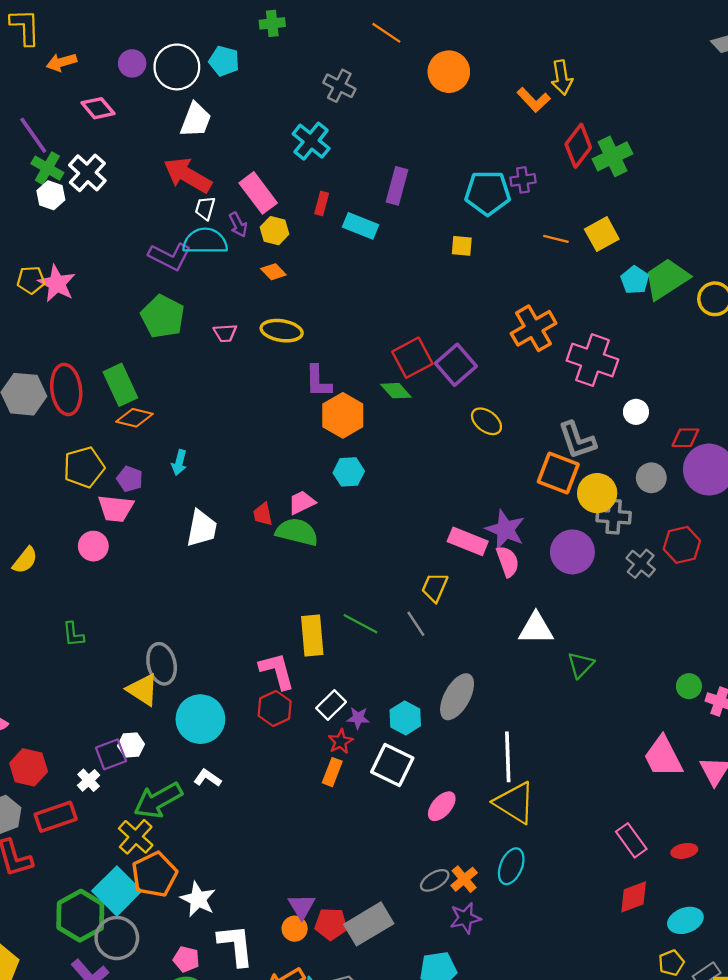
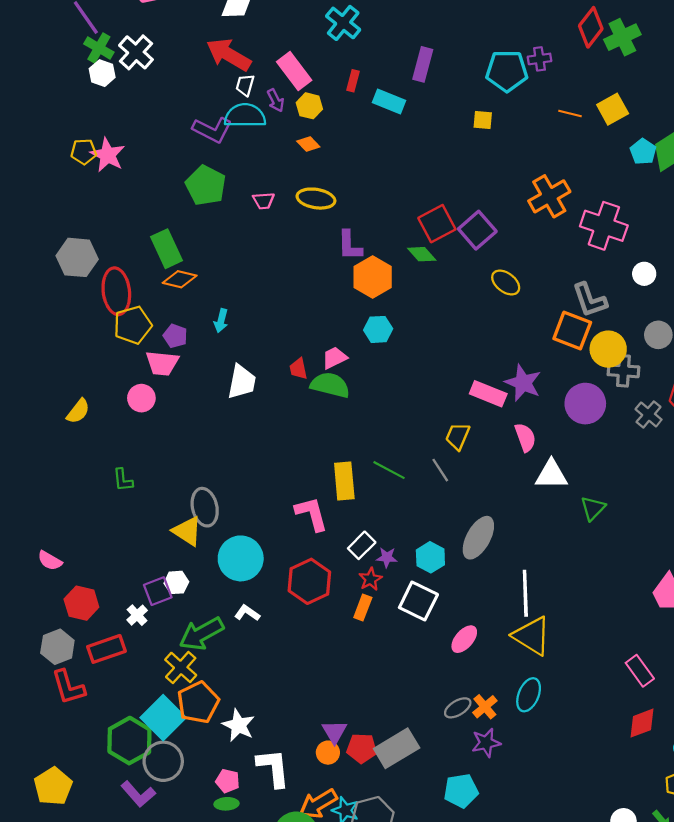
red ellipse: (66, 389) -> (116, 291), moved
pink semicircle: (508, 561) -> (525, 437), moved
red hexagon: (275, 709) -> (309, 581), moved, size x1.4

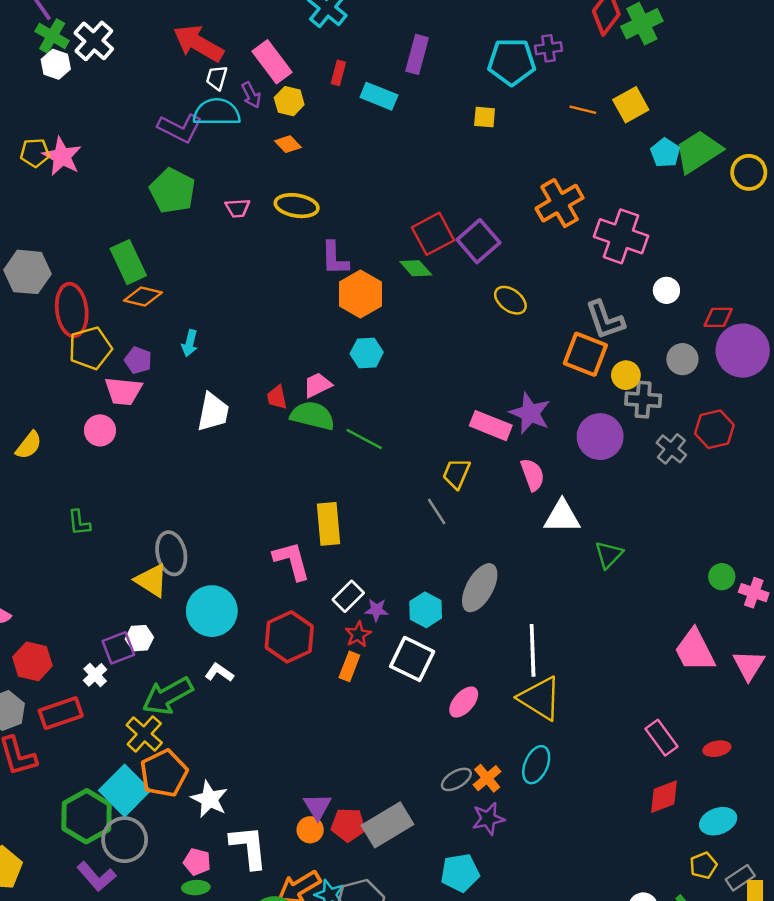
yellow circle: (608, 349) -> (626, 375), size x0.7
green line: (389, 470) -> (364, 439), moved

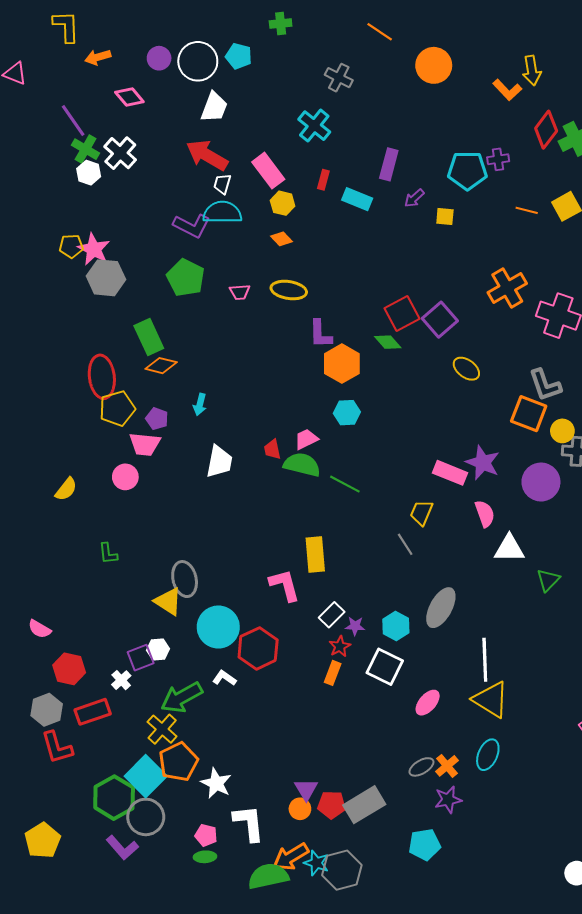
purple arrow: (251, 95) -> (414, 198), moved, turned 75
gray hexagon: (27, 272) -> (106, 278), moved
red hexagon: (289, 637) -> (258, 648), moved

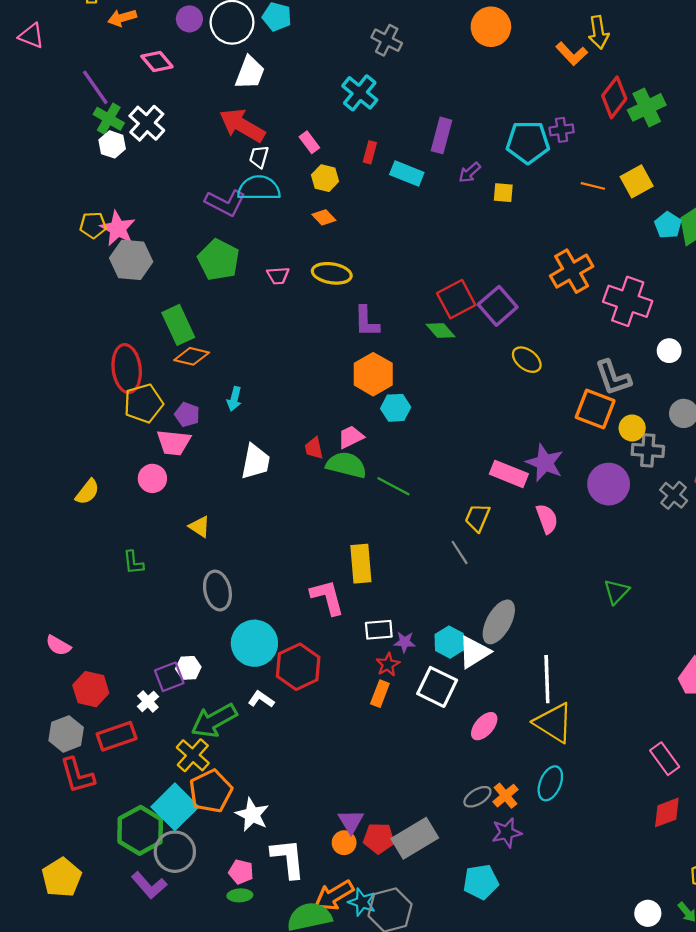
pink rectangle: (268, 171) -> (309, 142), size x0.6
orange hexagon: (342, 364) -> (373, 374), moved
white triangle: (509, 548) -> (474, 652), moved, turned -32
yellow triangle: (168, 601) -> (200, 527), moved, size x0.7
white rectangle: (332, 615) -> (379, 630), turned 40

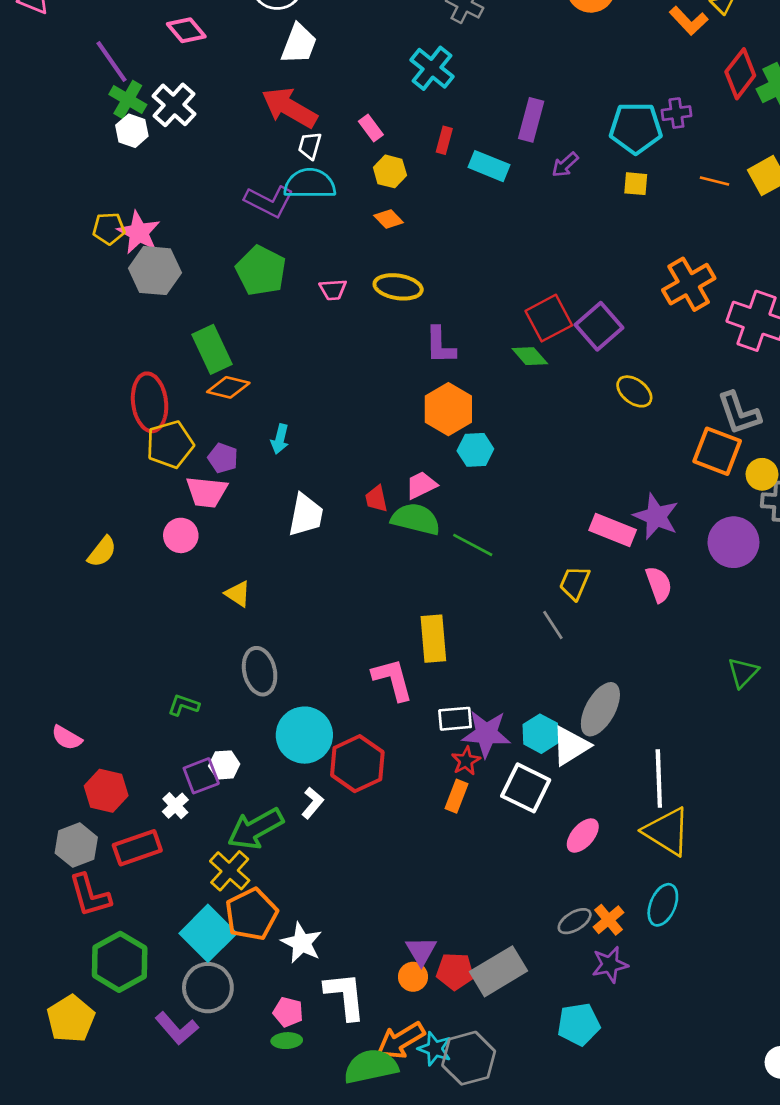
yellow square: (503, 193) -> (636, 184), moved
green L-shape: (133, 563) -> (183, 705), moved, turned 115
purple star: (405, 642) -> (486, 734), size x1.8
white L-shape: (261, 699) -> (312, 803), turned 95
green hexagon: (140, 830) -> (120, 962), moved

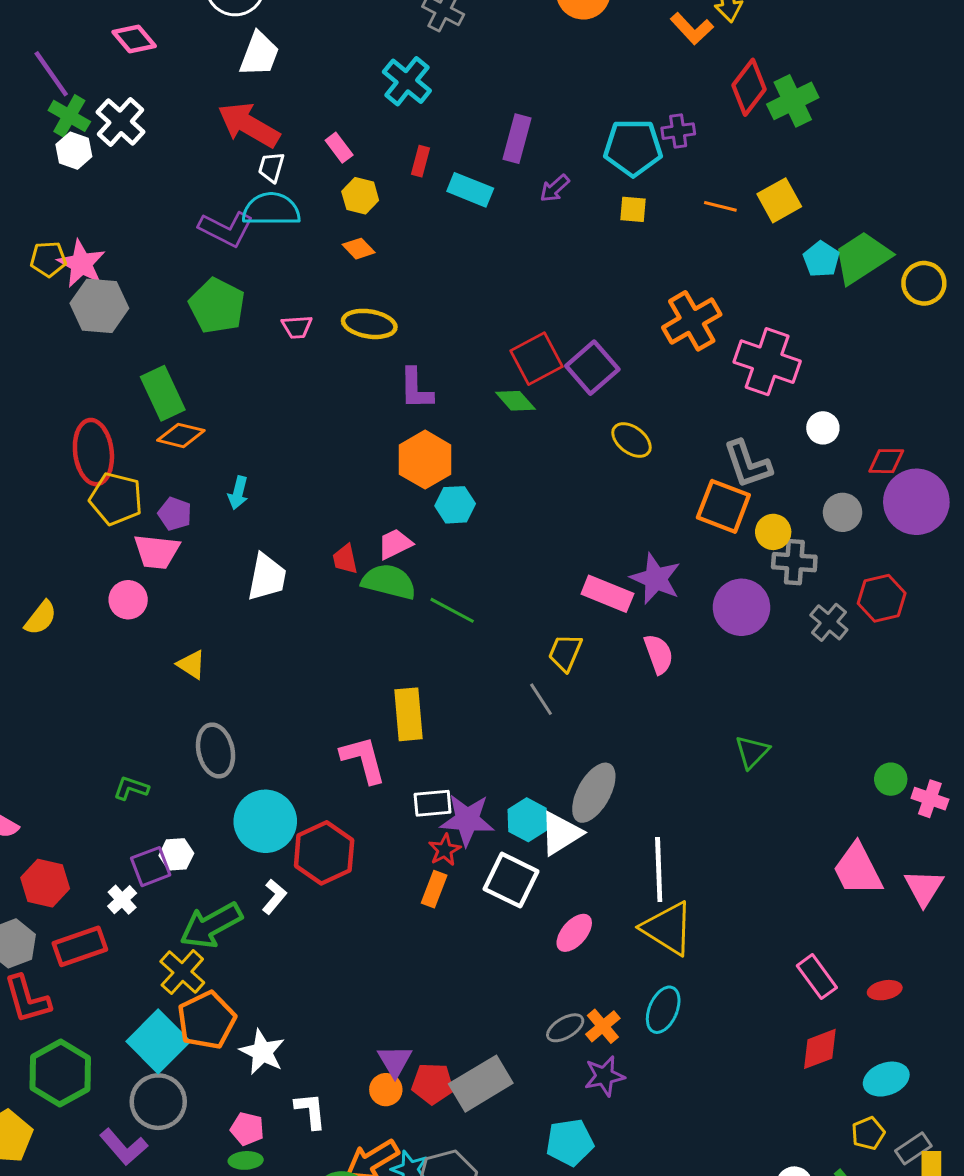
yellow pentagon: (170, 444) -> (116, 499), turned 30
white L-shape: (345, 996) -> (310, 1111), size x0.7

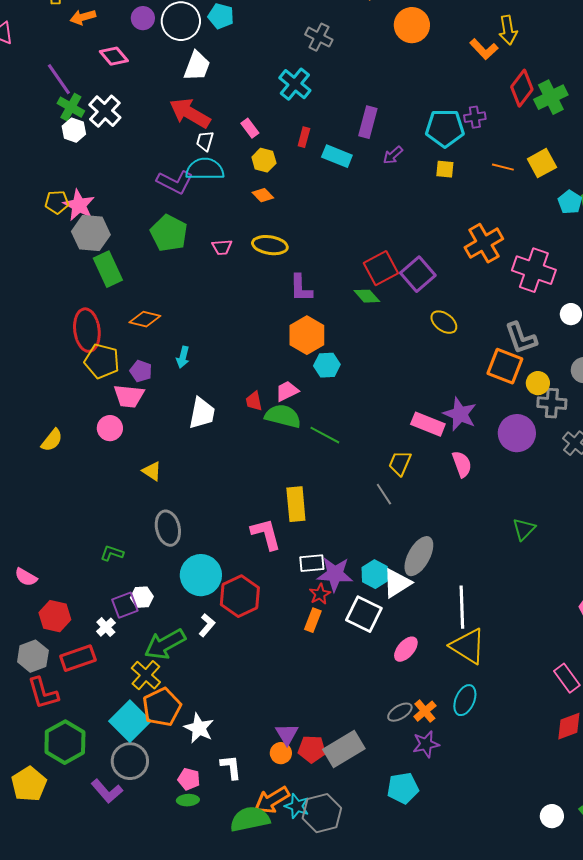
green rectangle: (163, 393) -> (108, 269), moved

